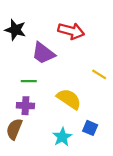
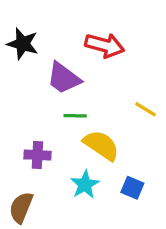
green line: (29, 81) -> (75, 116), moved
brown semicircle: (14, 129) -> (21, 207), moved
cyan star: (62, 137) -> (85, 185), moved

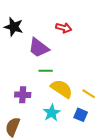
red arrow: (105, 45) -> (64, 28), size x0.7
yellow line: (145, 109) -> (89, 94), moved

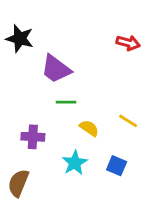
red arrow: (64, 28) -> (128, 43), moved
yellow semicircle: (62, 89) -> (89, 128), size x0.6
yellow line: (89, 94) -> (128, 121), moved

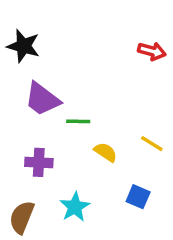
purple trapezoid: (56, 69) -> (42, 99), moved
cyan star: (75, 163) -> (75, 207), moved

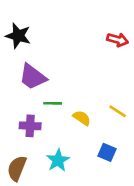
green line: (78, 121) -> (53, 103), moved

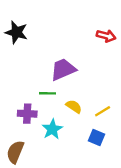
purple trapezoid: (33, 77) -> (63, 69), moved, turned 120
yellow line: (118, 111) -> (103, 111), moved, turned -63
cyan star: (58, 160) -> (52, 129), moved

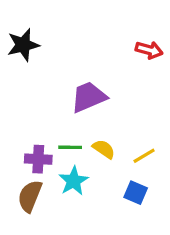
black star: (16, 32) -> (23, 45), turned -30
green line: (48, 93) -> (70, 147), moved
brown semicircle: (15, 152) -> (30, 196), moved

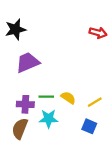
purple trapezoid: (89, 97) -> (28, 62), moved
cyan star: (74, 181) -> (48, 119), turned 30

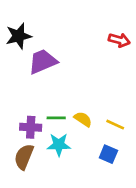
purple trapezoid: (28, 62) -> (43, 62), moved
yellow line: (95, 102) -> (115, 125), turned 56

